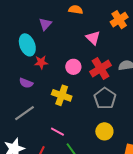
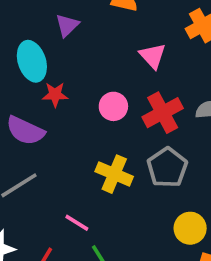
purple semicircle: (26, 83) -> (25, 131), size x1.5
yellow cross: (62, 95) -> (114, 174), moved
yellow circle: (104, 131) -> (190, 228), moved

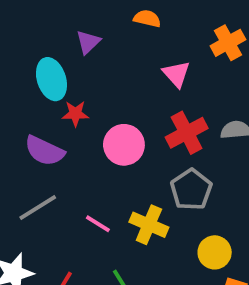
pink circle: (113, 106) -> (124, 145), moved, size x1.4
yellow cross: (114, 174) -> (149, 225), moved
pink line: (77, 223) -> (98, 224), moved

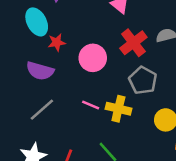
pink line: (98, 224) -> (91, 105), moved

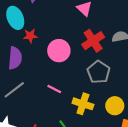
purple semicircle: (40, 71) -> (15, 58), turned -105
yellow cross: (118, 109) -> (83, 104), moved

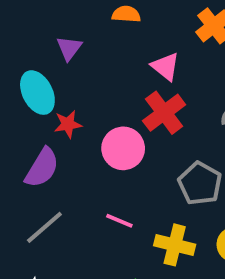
red cross: (93, 41) -> (164, 113), moved
purple semicircle: (15, 58) -> (42, 168), turned 30

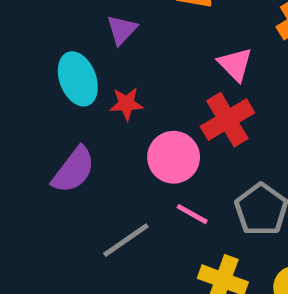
red star: (68, 124) -> (126, 104), moved
pink line: (119, 221) -> (192, 214), moved
gray line: (44, 227) -> (126, 240), moved

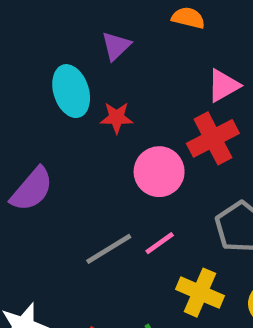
pink triangle: (235, 64) -> (223, 86), turned 42
purple semicircle: (74, 170) -> (32, 189), moved
pink line: (192, 214) -> (160, 243), moved, turned -68

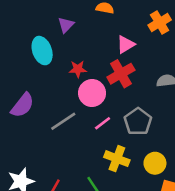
red star: (117, 118) -> (78, 69), moved
pink line: (160, 243) -> (103, 123), moved
gray line: (109, 249) -> (63, 121), moved

